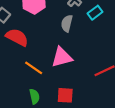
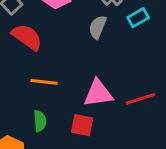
pink triangle: (62, 57) -> (98, 93), moved
orange line: (34, 68) -> (44, 82), turned -36

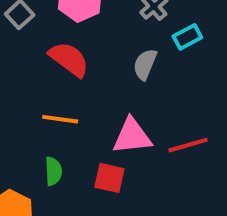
gray semicircle: (98, 27) -> (145, 64), moved
red semicircle: (27, 37) -> (69, 59), moved

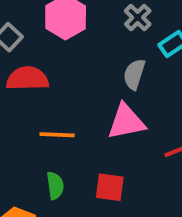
red semicircle: (69, 59) -> (27, 79), moved, turned -33
pink triangle: (132, 136) -> (126, 122), moved

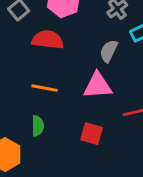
red semicircle: (27, 79) -> (48, 40), moved
red square: (110, 187) -> (92, 134), moved

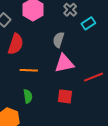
red semicircle: (48, 40) -> (16, 44), moved, turned 110
gray semicircle: (109, 51) -> (58, 40), moved

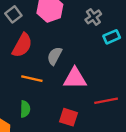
gray semicircle: (58, 40) -> (55, 56), moved

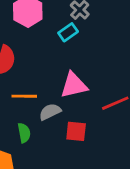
cyan rectangle: (112, 37) -> (68, 32), moved
gray semicircle: (55, 56) -> (50, 112), moved, turned 48

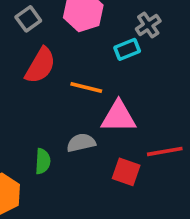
orange line: (24, 96) -> (86, 87), moved
red square: (76, 131) -> (126, 172), moved

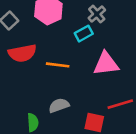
red semicircle: (40, 65) -> (22, 53), turned 56
pink triangle: (119, 117) -> (106, 64), moved

